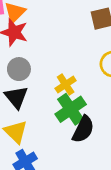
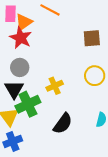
green cross: (71, 109) -> (28, 104), moved

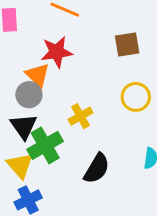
orange triangle: (24, 22) -> (38, 75), moved, turned -36
red star: (21, 38) -> (57, 52), moved, turned -30

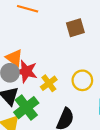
red star: (57, 52) -> (26, 71), moved, turned 30
yellow circle: (136, 97) -> (82, 80), moved

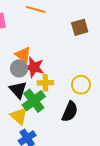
yellow circle: (82, 80) -> (81, 85), moved
yellow cross: (49, 83) -> (45, 83), moved, turned 35

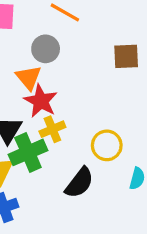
gray circle: (19, 68) -> (46, 49), moved
yellow cross: (45, 83) -> (52, 129), turned -35

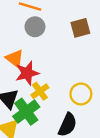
gray circle: (46, 49) -> (35, 27), moved
red star: (41, 101) -> (27, 73), turned -30

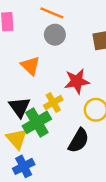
red star: (27, 73) -> (77, 81), moved

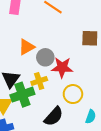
gray circle: (55, 35) -> (45, 57), moved
orange triangle: (30, 66) -> (27, 47), turned 36

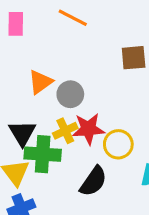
red star: (62, 67) -> (88, 129), moved
green cross: (22, 95) -> (43, 154), turned 30

